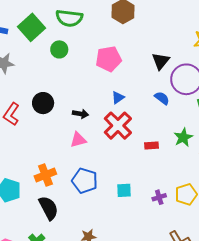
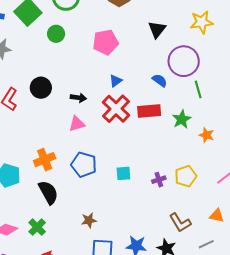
black triangle: (161, 61) -> (157, 30), moved
red rectangle: (151, 145) -> (149, 111), moved, size x1.6

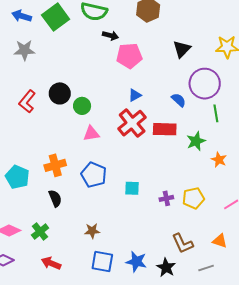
green circle: (56, 34) -> (82, 106), moved
black arrow: (78, 98) -> (110, 36), moved
black semicircle: (48, 192) -> (55, 198), size x0.7

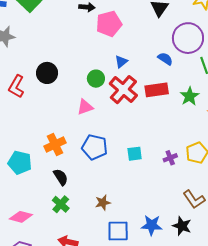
green circle: (82, 106) -> (96, 79), moved
green cross: (40, 232) -> (61, 204), moved

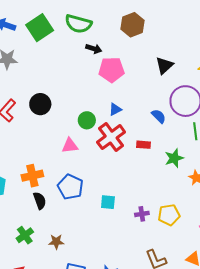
red rectangle: (157, 90) -> (143, 145), size x0.6
black semicircle: (61, 177) -> (40, 201), moved
brown star: (103, 203) -> (56, 242), moved

